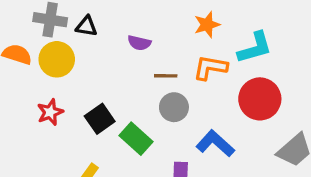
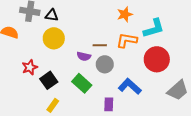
purple semicircle: (139, 43) -> (84, 56), moved
yellow circle: (57, 59) -> (54, 38), moved
black square: (100, 119) -> (49, 80), moved

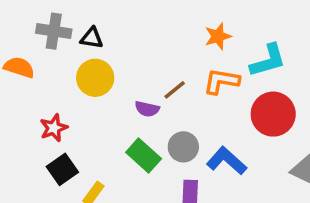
brown line: (100, 45) -> (175, 90), turned -40
gray circle: (105, 64) -> (183, 147), moved
black square: (49, 80) -> (62, 169), moved

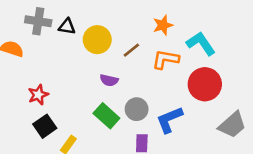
cyan L-shape: (268, 60) -> (201, 44), turned -108
yellow circle: (95, 78) -> (97, 40), moved
brown line: (175, 90) -> (131, 50), moved
blue L-shape: (227, 161) -> (169, 120), turned -64

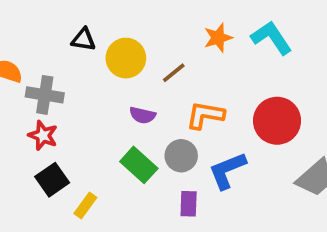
gray cross: (38, 21) -> (45, 95), moved
cyan L-shape: (201, 44) -> (272, 38), moved
orange L-shape: (165, 59) -> (205, 115), moved
red star: (38, 95) -> (43, 135), turned -30

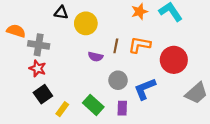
brown line: (174, 73) -> (116, 46), moved, turned -40
orange L-shape: (205, 115) -> (139, 45), moved
green rectangle: (139, 165) -> (93, 105), moved

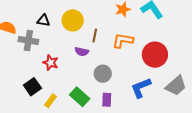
black triangle: (61, 13) -> (44, 20), moved
brown line: (116, 46) -> (95, 36), moved
red star: (38, 68) -> (51, 63), moved
blue L-shape: (145, 89) -> (141, 88), moved

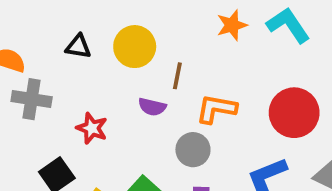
gray cross: (28, 41) -> (32, 99), moved
orange L-shape: (123, 41) -> (216, 109), moved

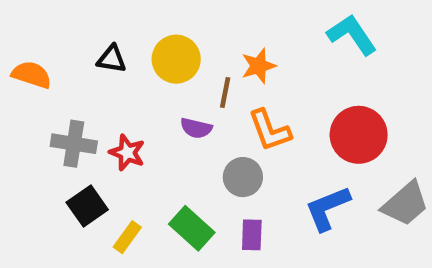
orange star: (232, 25) -> (258, 66), moved
gray cross: (32, 99) -> (74, 144), moved
orange L-shape: (216, 109) -> (270, 130), turned -120

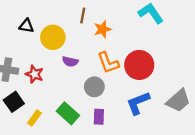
yellow circle: (176, 59) -> (53, 37), moved
brown line: (225, 93) -> (83, 15), moved
red circle: (359, 135) -> (139, 65), moved

